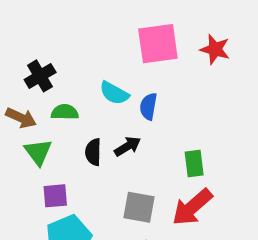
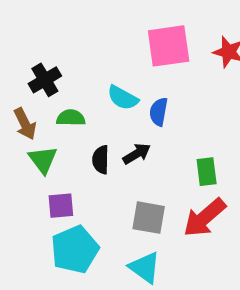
brown arrow: (21, 118) -> (25, 124), turned 40

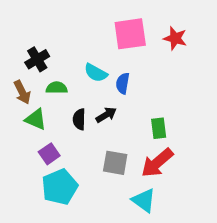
green triangle: (43, 160) -> (36, 119), turned -30
purple square: (61, 206) -> (49, 154), turned -30
cyan triangle: (145, 267) -> (144, 200), moved

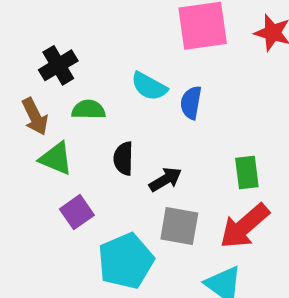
black arrow: (106, 115) -> (165, 179), moved
cyan pentagon: (60, 187) -> (126, 261), moved

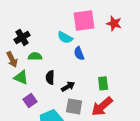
cyan semicircle: (149, 86) -> (65, 37), moved
blue semicircle: (191, 103) -> (79, 53), turned -32

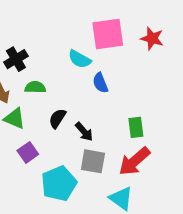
black semicircle: (50, 77) -> (57, 118), turned 32
black arrow: (68, 86) -> (84, 132), turned 80

